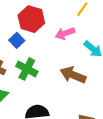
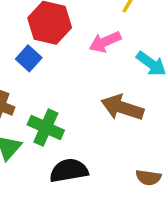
green cross: (27, 69) -> (46, 128), moved

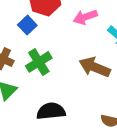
green cross: (46, 128) -> (39, 62), moved, turned 30

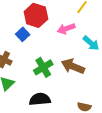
green cross: (39, 62) -> (43, 67), moved

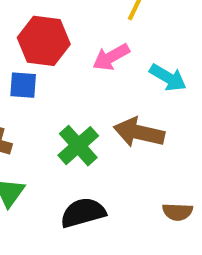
blue square: (23, 34) -> (23, 85), turned -32

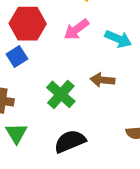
blue square: (23, 85) -> (17, 57), turned -30
brown arrow: (139, 132) -> (103, 80), size x0.7

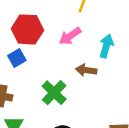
cyan arrow: (118, 39) -> (106, 46), turned -100
brown arrow: (103, 80) -> (86, 70), moved

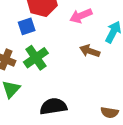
green cross: (54, 93) -> (36, 58), moved

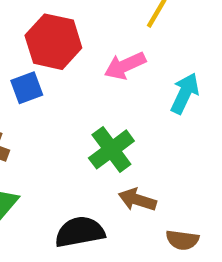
brown arrow: (90, 51) -> (137, 200), moved
green cross: (36, 58) -> (111, 149), moved

